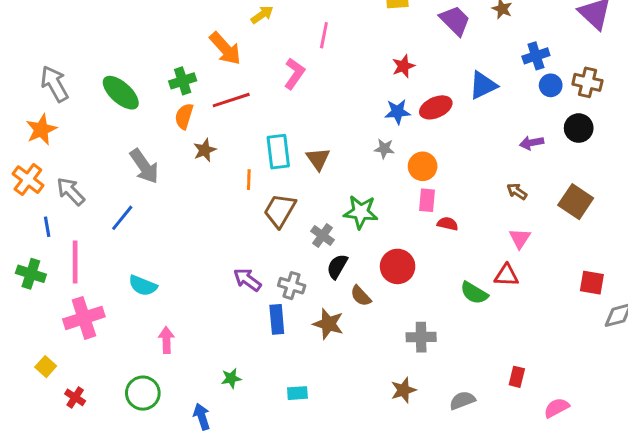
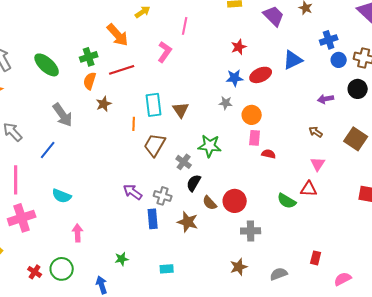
red circle: (398, 266) -> (235, 201), moved
red cross: (75, 397) -> (35, 272), moved

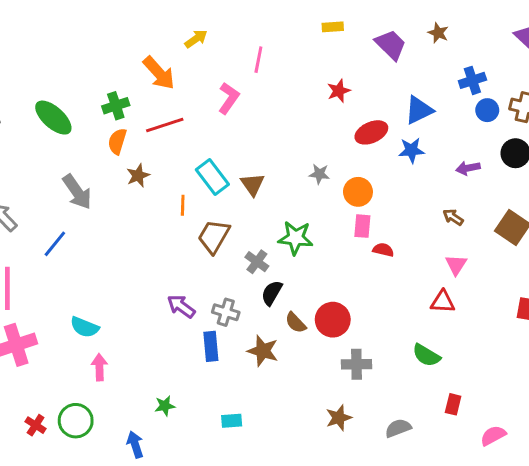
blue star: (235, 78) -> (411, 150), moved
cyan rectangle: (154, 105) -> (212, 177), turned -30
cyan semicircle: (62, 196) -> (85, 327), moved
green semicircle: (287, 201) -> (426, 355), moved

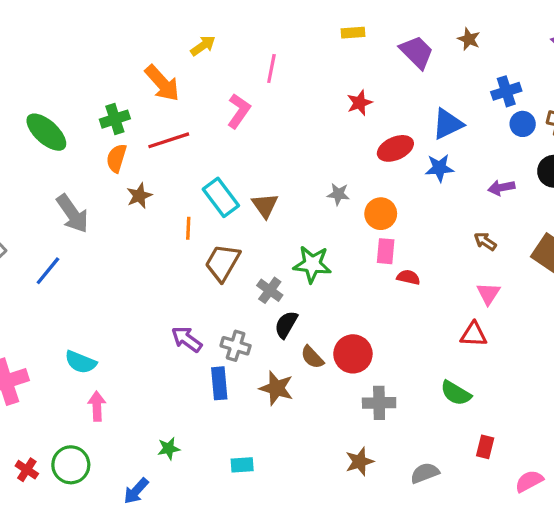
blue arrow: (135, 444) -> (136, 491), turned -120

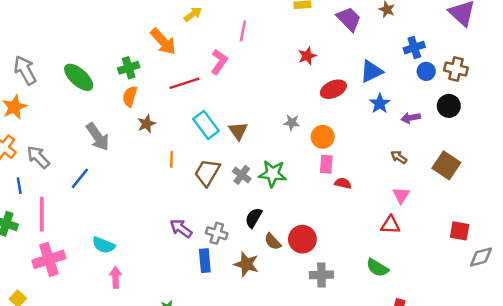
red line: (169, 140) -> (185, 83), moved
blue star: (439, 168) -> (380, 103), moved, turned -30
orange line: (188, 228) -> (171, 159), moved
gray cross: (270, 290) -> (242, 175), moved

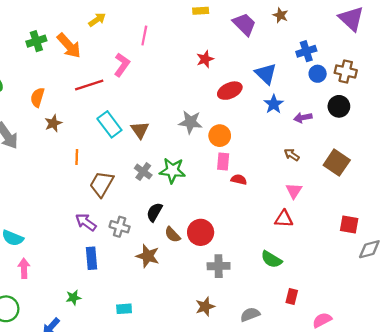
green cross: (129, 68) -> (36, 41), moved
blue triangle: (371, 71) -> (266, 74), turned -50
gray star: (292, 123) -> (190, 122), size x1.5
brown trapezoid: (207, 173) -> (102, 184), moved
blue rectangle: (205, 261) -> (91, 258), moved

